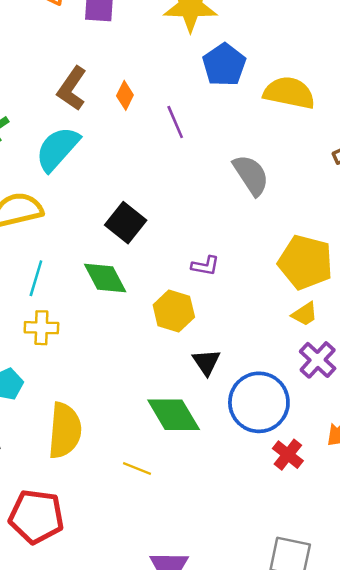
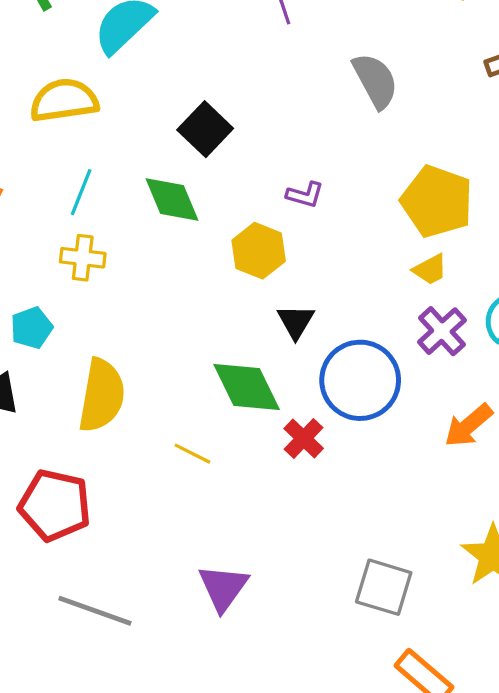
red cross: (288, 455) -> (304, 438), moved

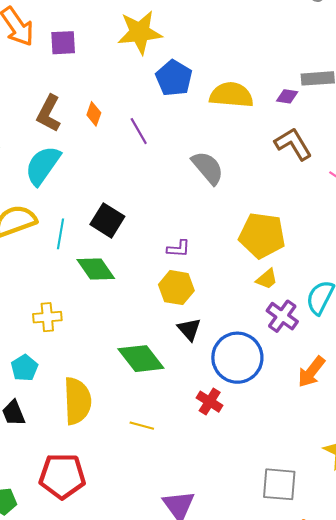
cyan line: (81, 192) -> (60, 234), moved
yellow hexagon: (259, 251) -> (176, 288), moved
green diamond: (247, 387) -> (141, 359), moved

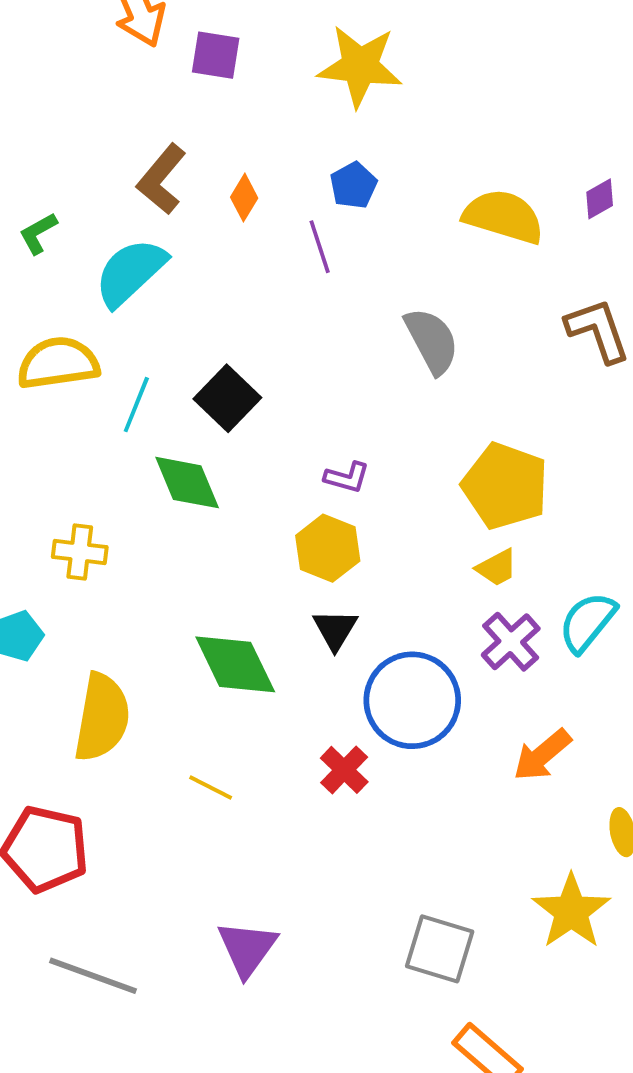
blue pentagon: (174, 78) -> (353, 185), moved, size x0.7
purple diamond: (287, 96) -> (600, 199), moved, turned -50

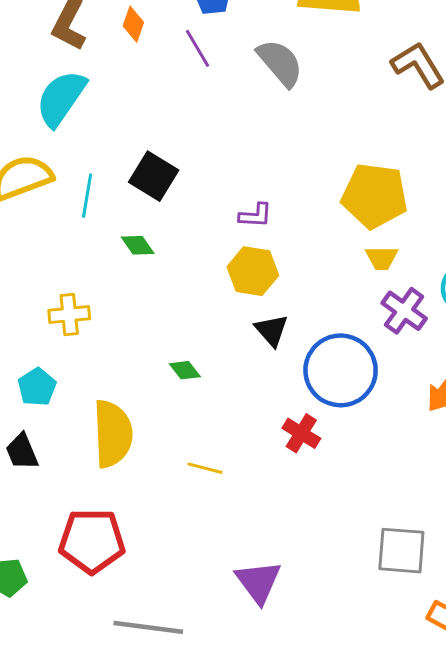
gray semicircle: (432, 341) -> (280, 63), moved
green diamond: (187, 483) -> (138, 245), size x0.6
yellow trapezoid: (497, 568) -> (382, 258), turned 40
green diamond: (235, 664) -> (185, 370), moved, size x0.5

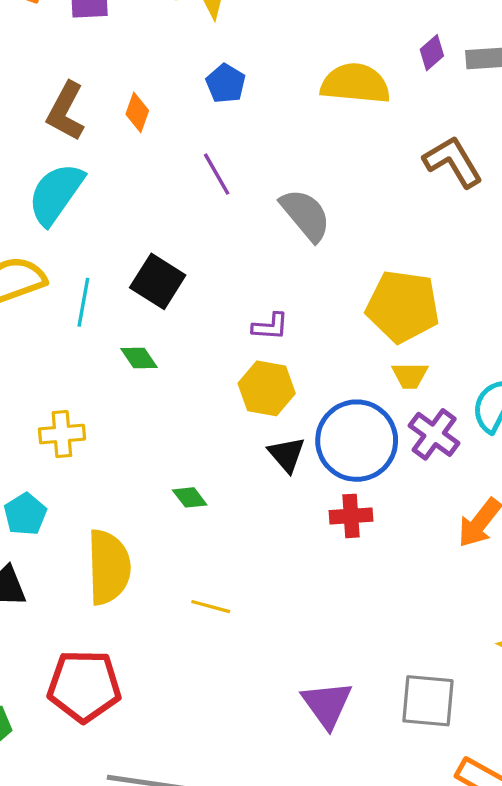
purple line: (198, 48) -> (217, 174), moved
gray semicircle: (280, 63) -> (305, 215), moved
blue circle: (341, 370) -> (357, 441), moved
red cross: (301, 433) -> (351, 516), moved, turned -36
purple triangle: (258, 582) -> (327, 704), moved

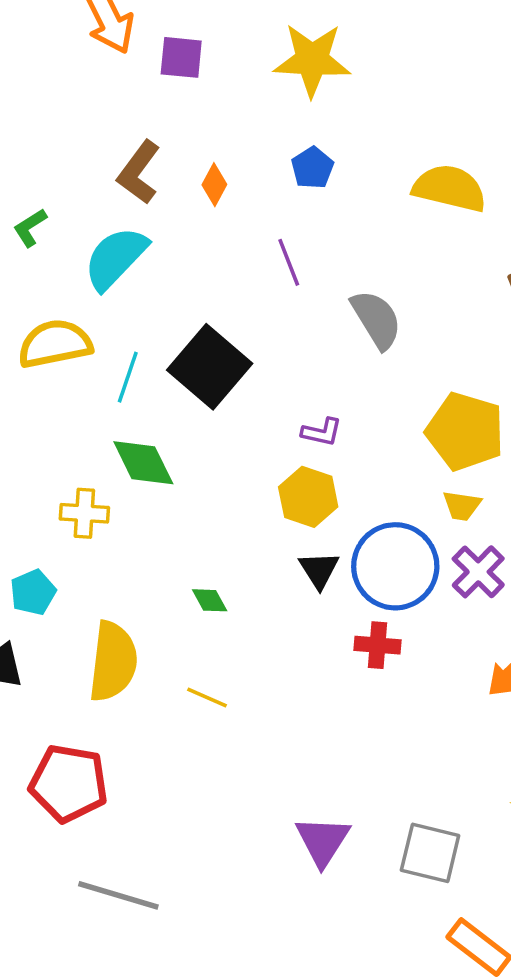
black square: (158, 281) -> (210, 367), size x1.4
green diamond: (139, 358) -> (143, 463), moved, size x1.6
yellow line: (211, 607) -> (207, 698), moved

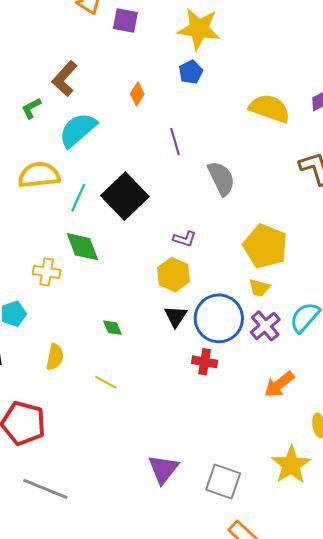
blue pentagon: (312, 168) -> (191, 72), moved
brown L-shape: (139, 172) -> (65, 79), moved
yellow semicircle: (113, 661) -> (55, 357), size x0.6

